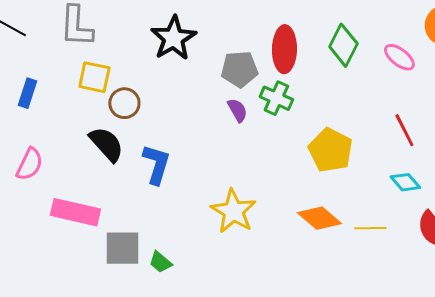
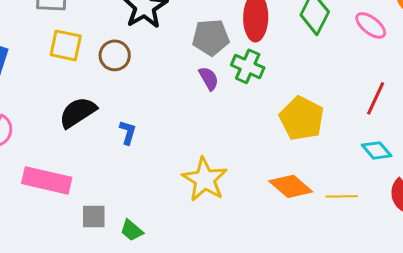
brown circle: (124, 103) -> (115, 55), moved
red line: (404, 130) -> (376, 98), turned 52
black semicircle: (106, 144) -> (78, 112), turned -81
blue L-shape: (156, 164) -> (128, 132), size x0.6
gray square: (122, 248) -> (94, 216), size x0.7

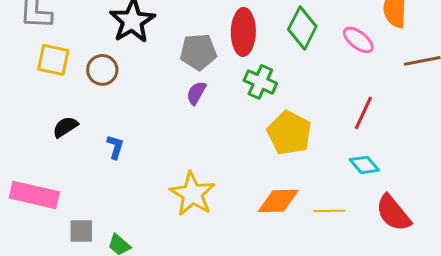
green cross: (248, 66) -> (260, 82), moved
purple semicircle: (209, 78) -> (196, 93), turned -120
black semicircle: (78, 112) -> (65, 127), size x0.7
orange diamond: (291, 186) -> (278, 201), turned -42

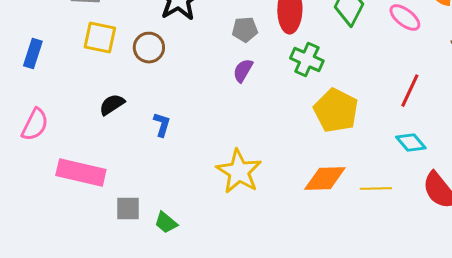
gray pentagon: (198, 52) -> (245, 30), size x0.7

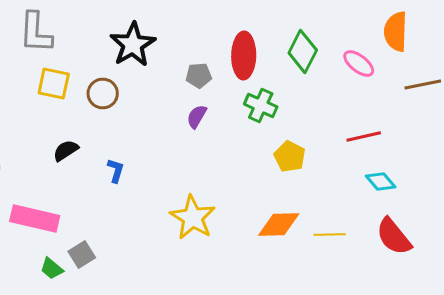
red line: (410, 91) -> (364, 136), turned 52
yellow pentagon: (336, 111) -> (290, 156), size x0.7
cyan diamond: (411, 143) -> (381, 182), moved
gray square: (128, 209) -> (82, 254), turned -32
green trapezoid: (166, 223) -> (52, 268), moved

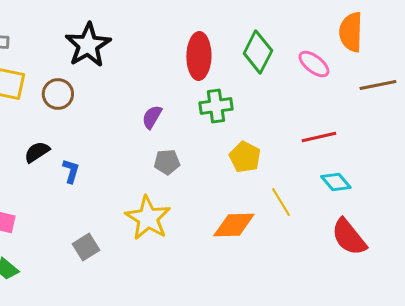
gray pentagon: (199, 76) -> (167, 162), moved
green cross: (261, 106) -> (216, 106), turned -32
black semicircle: (66, 150) -> (37, 152), moved
yellow line: (330, 234) -> (281, 202), moved, turned 60
gray square: (82, 254) -> (86, 247), moved

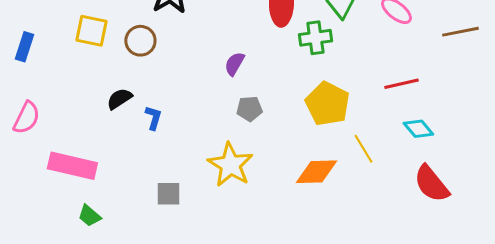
green cross: (216, 106) -> (315, 38), moved
yellow pentagon: (245, 157) -> (327, 104), size x1.4
gray square: (86, 247) -> (168, 194), turned 32

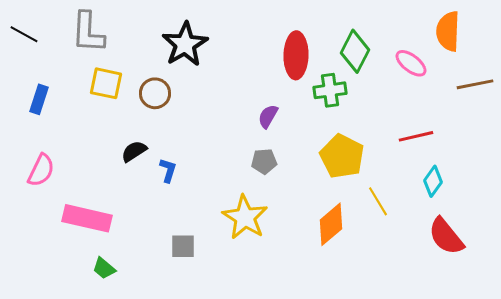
purple semicircle: (234, 64) -> (268, 116), moved
cyan diamond: (418, 129) -> (433, 181), turned 76
orange diamond: (316, 172) -> (331, 224), turned -39

